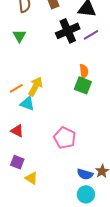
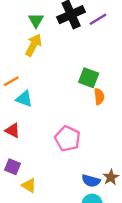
green triangle: (19, 36) -> (36, 20), moved
orange semicircle: (84, 71) -> (99, 96), moved
yellow arrow: (35, 86) -> (34, 45), moved

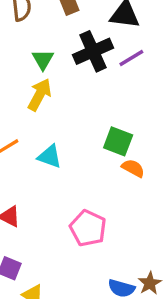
orange semicircle: (99, 96) -> (133, 168), turned -56
cyan triangle: (24, 99) -> (50, 156), moved

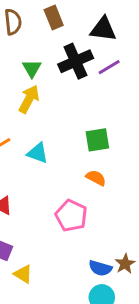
green square: (118, 141) -> (97, 140), turned -30
orange semicircle: (133, 168) -> (96, 178), moved

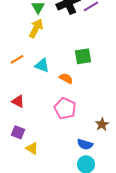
orange semicircle: (96, 178) -> (66, 78), moved
brown star: (125, 264) -> (102, 124), moved

